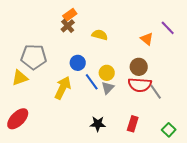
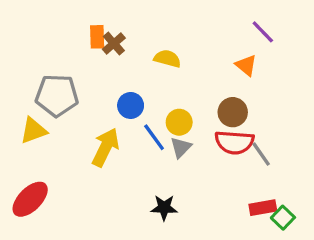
orange rectangle: (70, 15) -> (97, 37), moved, turned -56
purple line: (168, 28) -> (263, 32), moved
red rectangle: (133, 124) -> (263, 208), moved, turned 63

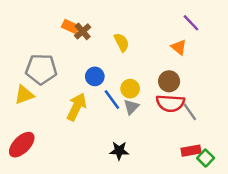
orange rectangle: (97, 37) -> (70, 27), turned -63
yellow semicircle: (167, 59) -> (122, 42), turned 48

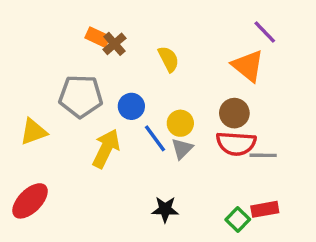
orange triangle: (179, 47) -> (248, 66), size x1.5
gray pentagon: (41, 69) -> (81, 96), moved
gray line: (190, 112) -> (263, 155), turned -54
green square: (206, 158) -> (238, 219), moved

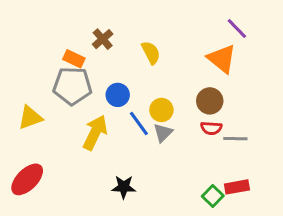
orange rectangle: (98, 37) -> (74, 59), moved
red semicircle: (236, 143) -> (211, 128), size x0.6
black star: (165, 209) -> (124, 187), moved

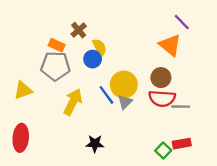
yellow semicircle: (151, 53) -> (99, 47), moved
blue circle: (118, 95) -> (93, 59), moved
yellow circle: (161, 110) -> (124, 85), size x1.5
red semicircle: (211, 128) -> (162, 98), size x1.6
red ellipse: (27, 179) -> (21, 138), turned -40

